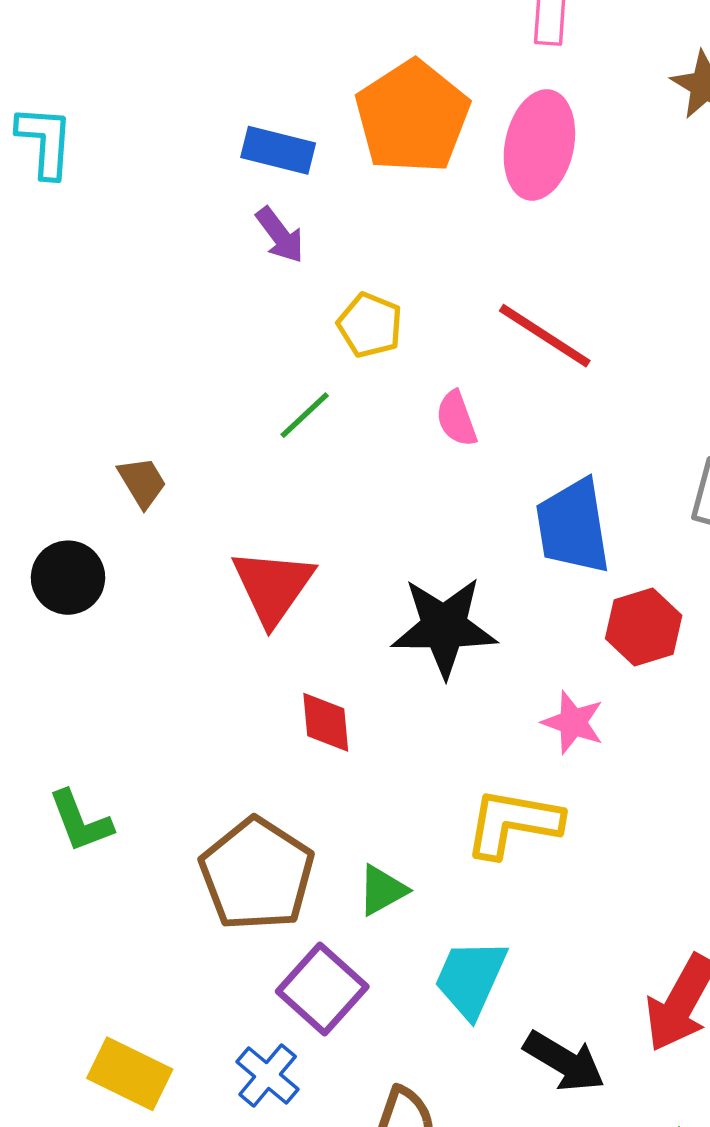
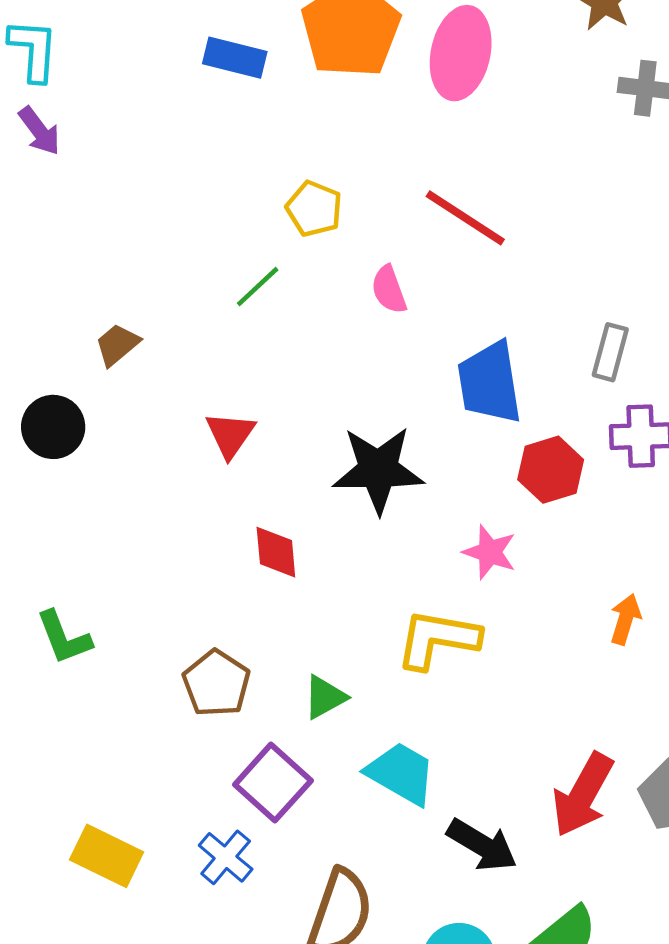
purple arrow: (280, 235) -> (39, 131), moved
brown trapezoid: (142, 482) -> (117, 345), turned -99
red triangle: (273, 586) -> (230, 435), size x0.7
brown pentagon: (257, 874) -> (216, 683), size x0.7
cyan trapezoid: (471, 978) -> (401, 773), turned 96

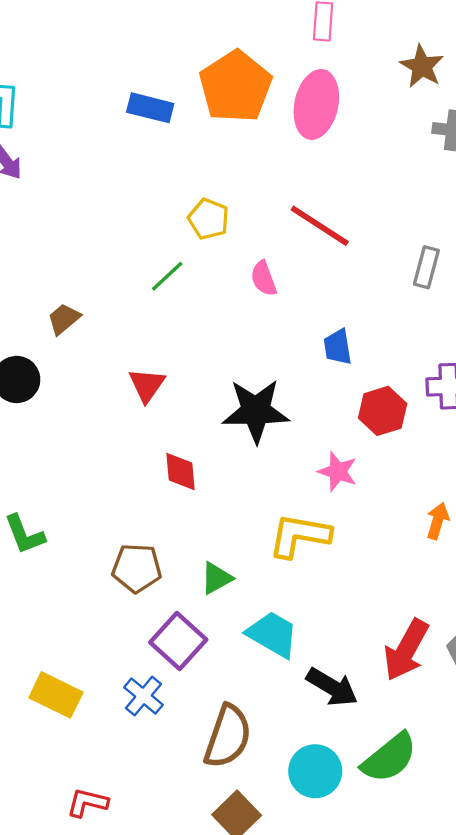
gray rectangle: (610, 352) -> (426, 267), moved
blue trapezoid: (490, 383) -> (338, 347), size x0.6
brown pentagon: (216, 683) -> (137, 568), turned -30

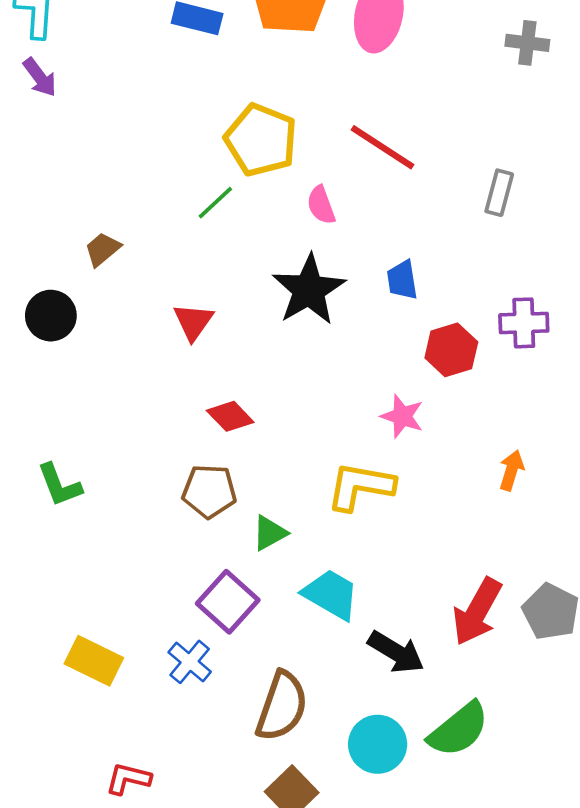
yellow pentagon: (209, 219) -> (261, 140), size x1.6
black star: (256, 411) -> (309, 290), moved, turned -30
red diamond: (181, 472) -> (230, 416), turned -39
brown pentagon: (137, 568) -> (209, 491), moved

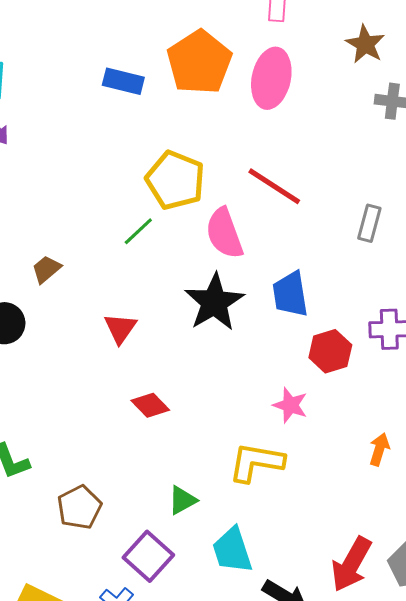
pink semicircle: (321, 205) -> (224, 233), size x1.6
blue trapezoid: (402, 280) -> (290, 294), size x1.4
brown pentagon: (209, 491) -> (79, 507), moved, turned -30
cyan trapezoid: (331, 594) -> (232, 550), turned -138

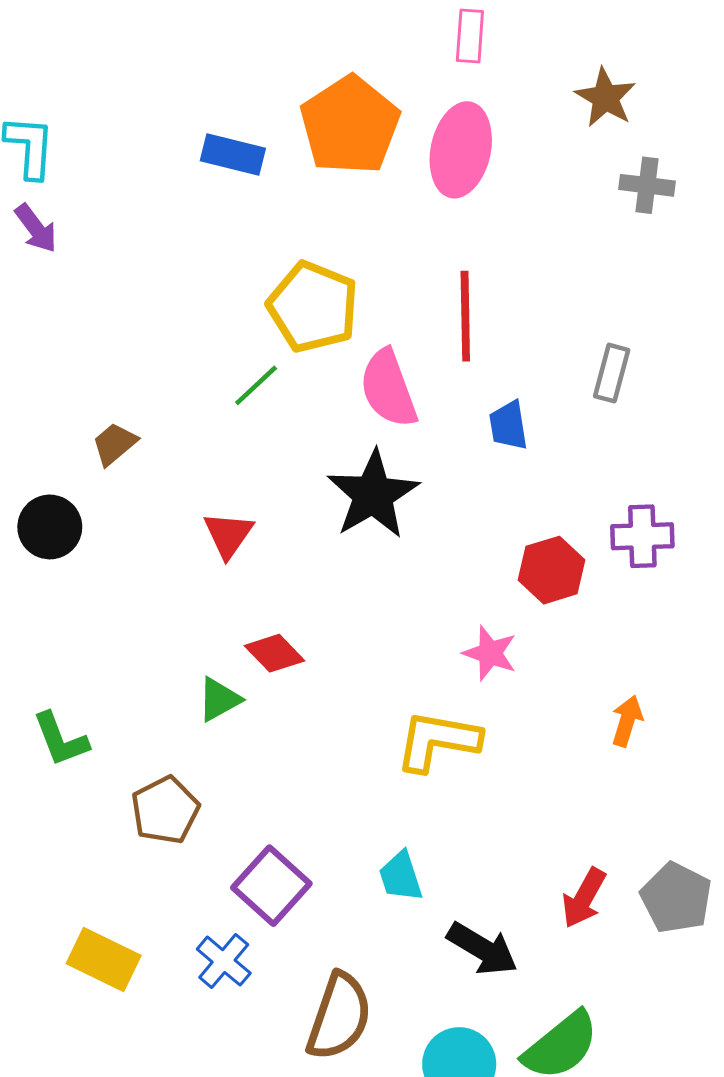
red line: (274, 186) -> (465, 316), turned 56
blue trapezoid: (290, 294) -> (508, 425), moved, size x0.7
green triangle: (182, 500) -> (219, 699), moved
cyan trapezoid: (232, 550) -> (401, 876), size x0.7
red arrow: (351, 564) -> (584, 898), size x0.7

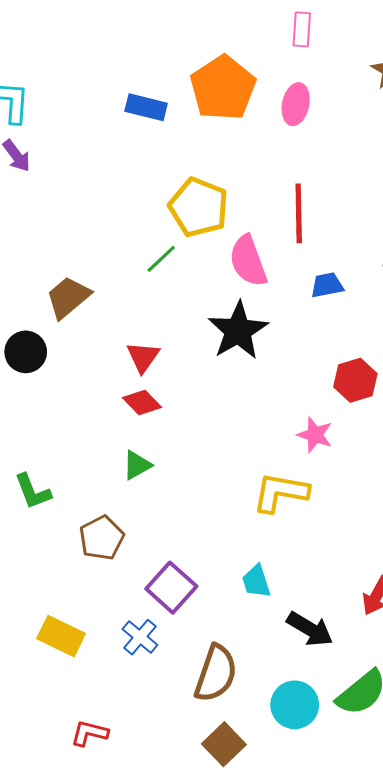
pink ellipse: (461, 150) -> (296, 104), size x0.7
blue trapezoid: (508, 425) -> (327, 285), turned 88
brown trapezoid: (114, 444) -> (68, 297), size x1.5
red diamond: (274, 653) -> (142, 402), moved

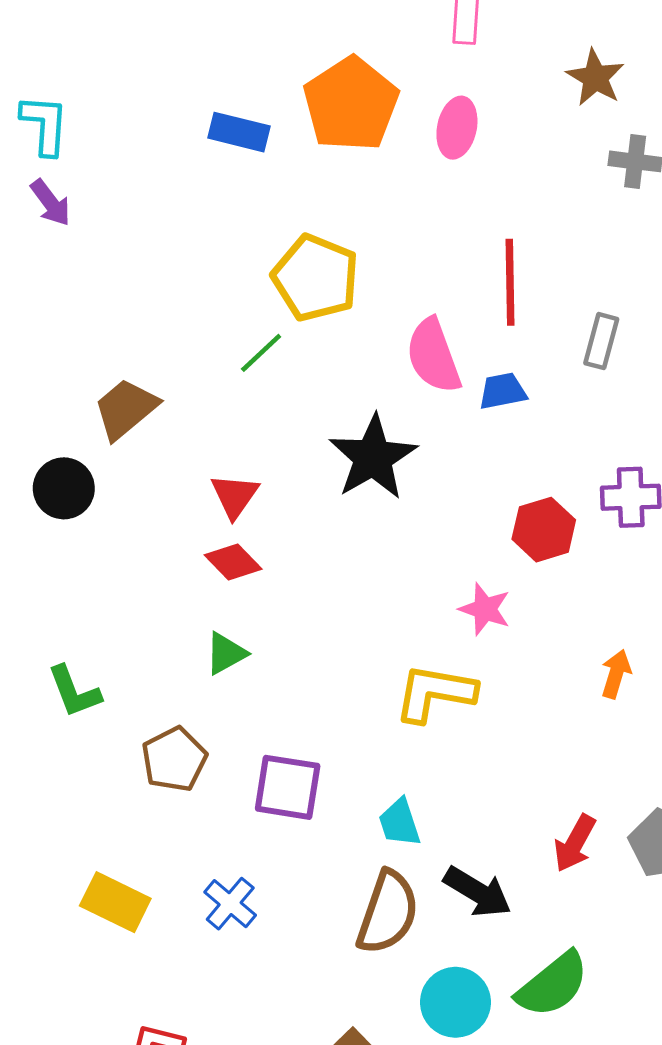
red line: (299, 213) -> (510, 282), moved
pink semicircle: (248, 261) -> (433, 356), moved
purple square: (171, 588) -> (288, 787), moved, turned -33
brown semicircle: (216, 673) -> (388, 912), moved

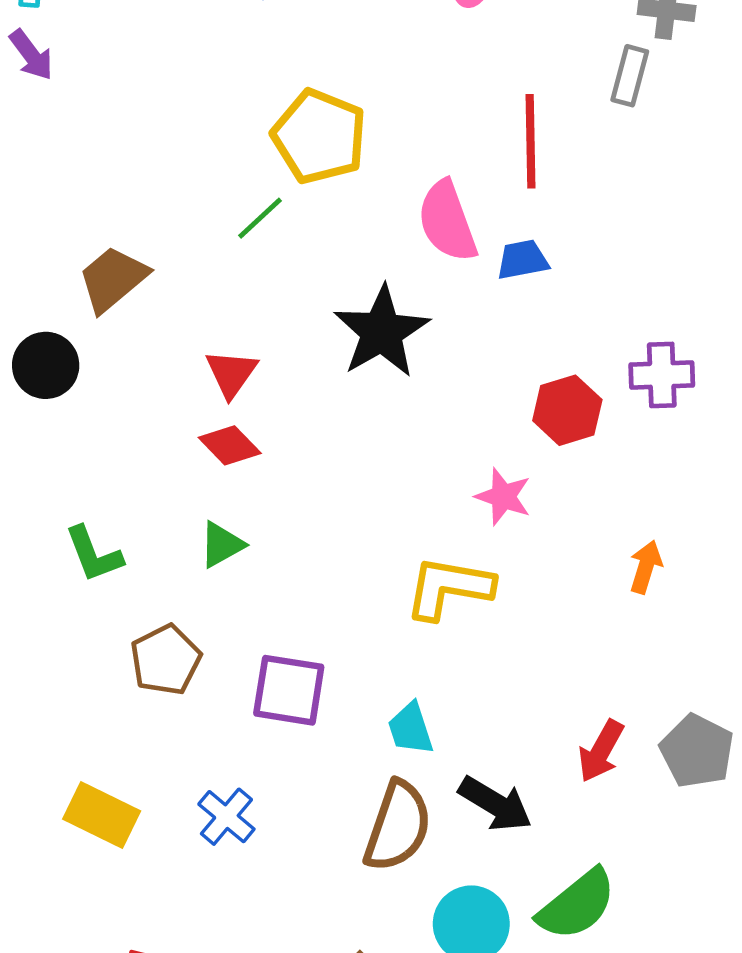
gray rectangle: (601, 341) -> (630, 76), moved
green L-shape: (74, 692) -> (94, 554), moved

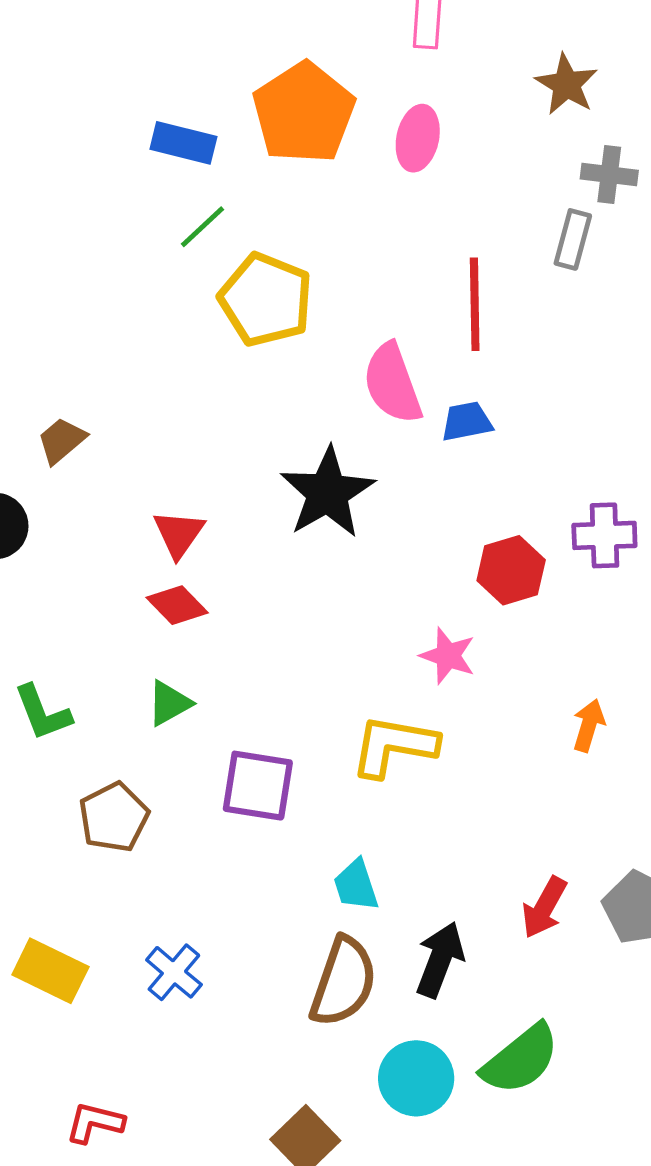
green line: (260, 218) -> (202, 227), moved
brown trapezoid: (113, 279) -> (62, 440), size x0.7
purple square: (289, 690) -> (258, 786), moved
black arrow: (495, 804) -> (440, 960), turned -100

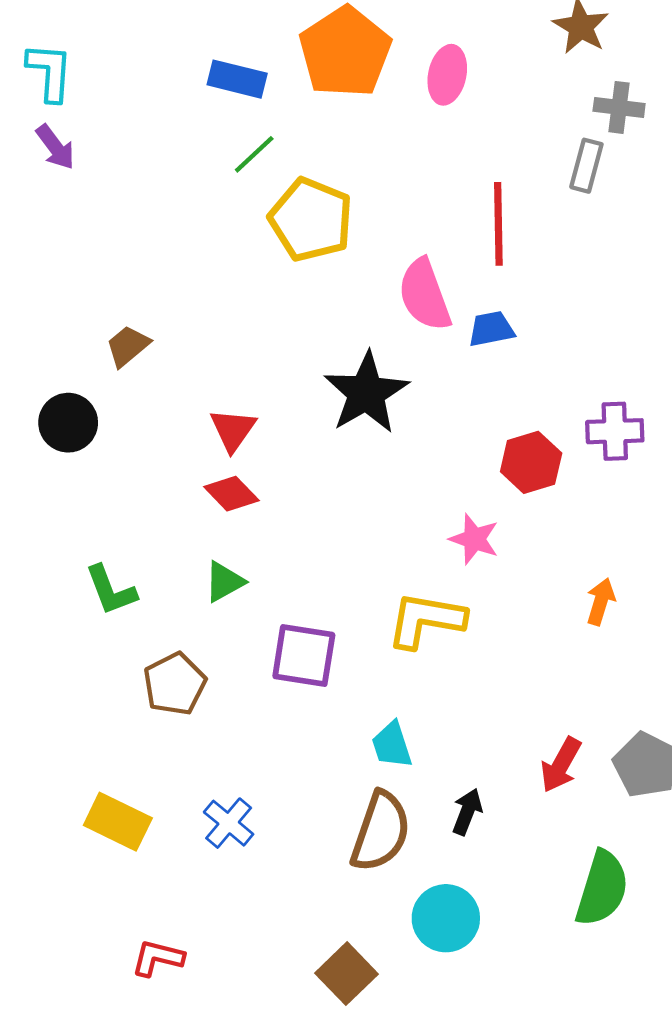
black arrow: (440, 960) -> (467, 812), size x0.7
green semicircle: (521, 1059) -> (602, 888), moved, turned -34

